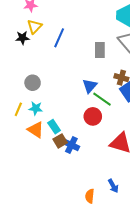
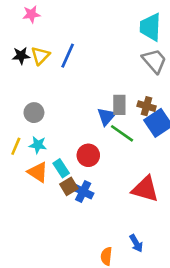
yellow triangle: (35, 27) -> (40, 56), moved
gray rectangle: (100, 50) -> (119, 105), moved
red circle: (93, 116) -> (88, 155), moved

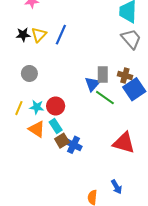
gray circle: (34, 113) -> (29, 73), moved
red circle: (88, 155) -> (56, 106), moved

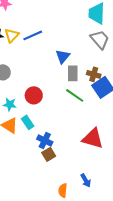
blue line: (61, 35) -> (33, 35), turned 42
blue triangle: (92, 84) -> (63, 56), moved
red circle: (56, 106) -> (34, 95), moved
brown square: (62, 141) -> (49, 154), moved

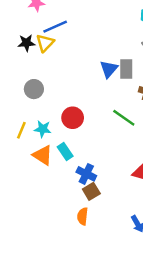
blue line: (33, 35) -> (55, 27), moved
gray rectangle: (73, 73) -> (126, 69), moved
orange semicircle: (63, 190) -> (83, 216), moved

